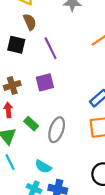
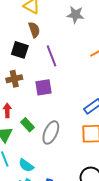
brown cross: (12, 85) -> (14, 79), moved
cyan semicircle: (43, 167) -> (26, 165), moved

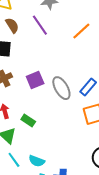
purple line: (52, 56) -> (40, 25), moved
gray ellipse: (51, 132) -> (61, 88), moved, turned -40

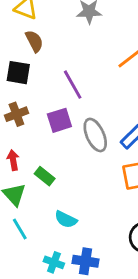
purple line: (40, 25) -> (73, 85), moved
cyan semicircle: (37, 161) -> (66, 219), moved

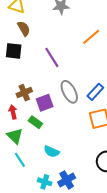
brown cross: (16, 114) -> (24, 93), moved
purple square: (59, 120) -> (45, 103), moved
blue cross: (85, 261) -> (67, 180), turned -36

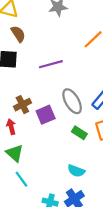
purple line: (52, 57) -> (51, 64), turned -70
green rectangle: (35, 122) -> (79, 133), moved
cyan semicircle: (52, 152) -> (76, 171), moved

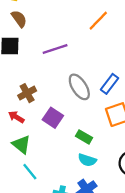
purple square: (46, 115) -> (53, 118), moved, turned -30
red arrow: (11, 127) -> (16, 117), turned -40
green rectangle: (79, 133) -> (84, 137), moved

